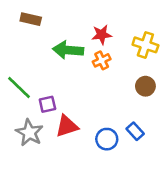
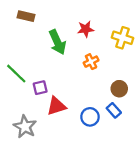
green arrow: (68, 50) -> (57, 42), turned -120
orange cross: (102, 60) -> (91, 62), moved
brown circle: (145, 86) -> (119, 89), moved
gray star: (29, 133) -> (25, 127), moved

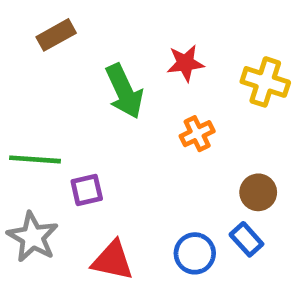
brown rectangle: (26, 16) -> (56, 35), turned -42
green line: (16, 74) -> (35, 159), turned -40
red triangle: (56, 106) -> (113, 260), moved, turned 30
gray star: (25, 127) -> (33, 237), moved

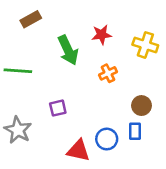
green line: (35, 159) -> (18, 71), moved
purple square: (87, 190) -> (58, 108), moved
blue rectangle: (246, 239) -> (135, 131), turned 42
red triangle: (113, 260) -> (78, 151), moved

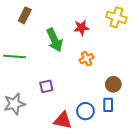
brown rectangle: (31, 19) -> (25, 15), turned -35
yellow cross: (145, 45) -> (116, 17), moved
gray star: (18, 130) -> (14, 104), turned 30

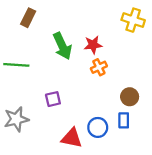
red star: (81, 28) -> (93, 45), moved

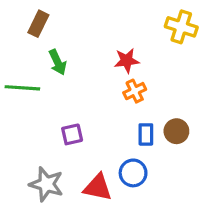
green arrow: (62, 46) -> (58, 62), moved, size x0.7
gray star: (16, 119) -> (46, 184), moved, turned 30
blue rectangle: (124, 120) -> (146, 134), moved

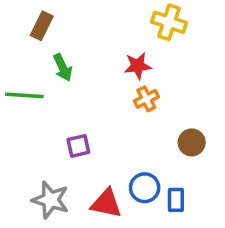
yellow cross: (181, 27) -> (169, 22), moved
blue rectangle: (146, 134) -> (176, 200), moved

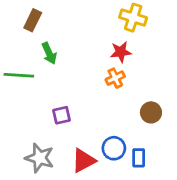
red star: (138, 66) -> (121, 52), moved
red triangle: (106, 203) -> (84, 161), turned -40

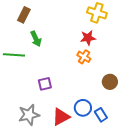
orange cross: (115, 78) -> (84, 57), turned -32
gray star: (40, 158) -> (29, 115), turned -30
blue rectangle: (139, 158) -> (101, 115), turned -32

